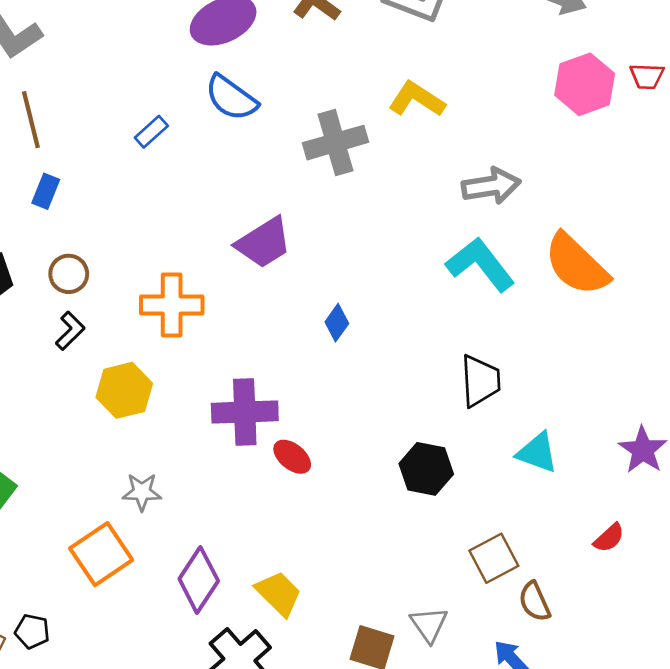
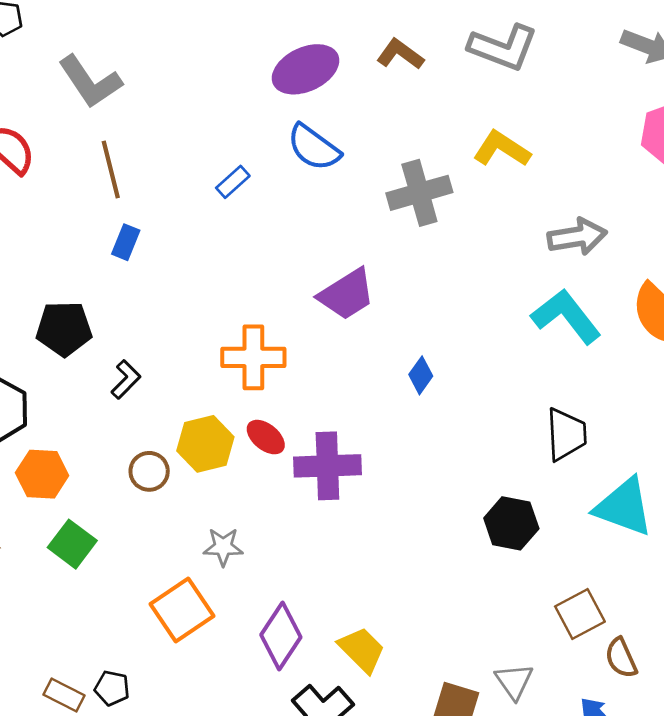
brown circle: (69, 274) -> (149, 471), moved
black L-shape: (70, 331) -> (126, 379), moved
cyan triangle: (537, 453) -> (624, 507), size x1.4
red ellipse: (292, 457) -> (266, 437), moved

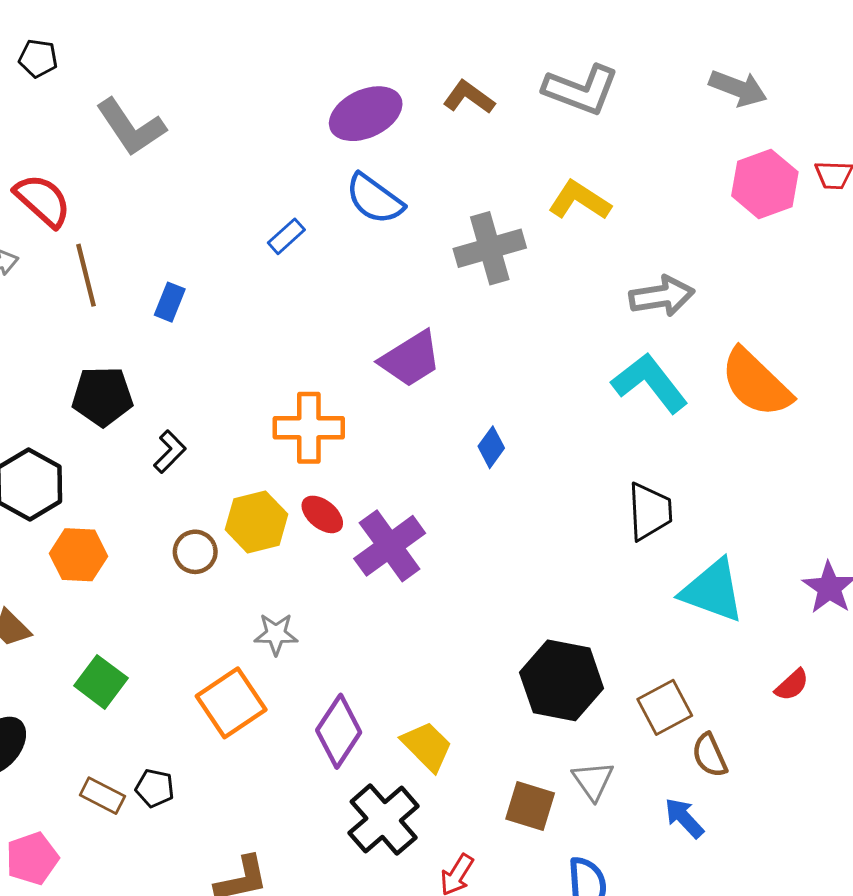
brown line: (111, 169) -> (86, 275), moved
purple cross: (327, 466) -> (390, 546), turned -34
black hexagon: (511, 523) -> (562, 680), moved, size x1.4
green square: (72, 544) -> (101, 682), moved

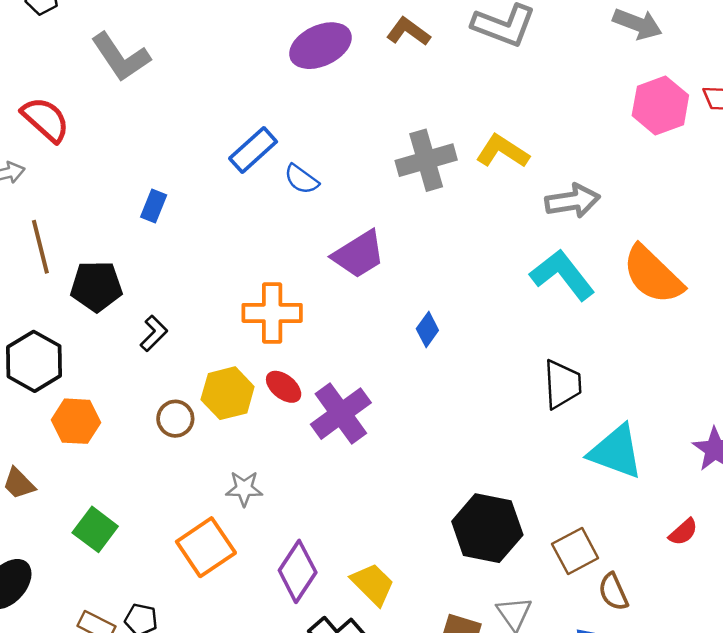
blue semicircle: (375, 199) -> (301, 179), moved, size x0.7
yellow L-shape: (580, 200) -> (503, 151), moved
blue rectangle: (286, 236) -> (253, 150), size x1.5
brown line: (86, 275) -> (40, 247), moved

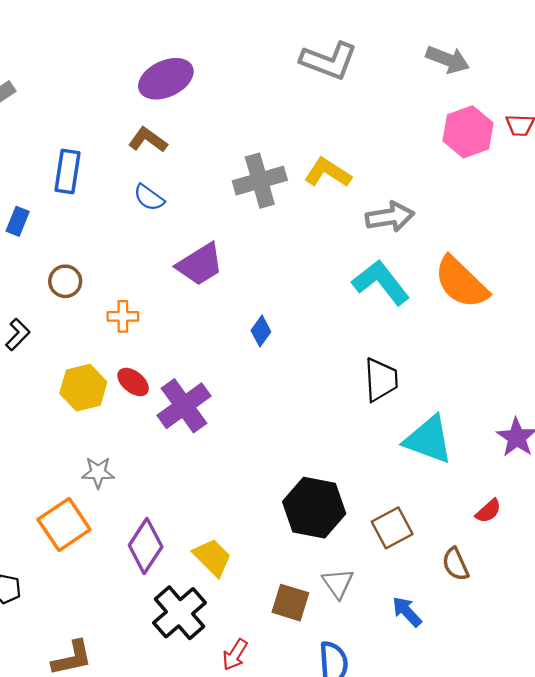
brown L-shape: (408, 32) -> (148, 140), moved
blue rectangle: (253, 150) -> (67, 172), moved, turned -39
orange cross: (272, 313) -> (123, 316), size x0.6
brown circle: (175, 419) -> (65, 281), moved
brown semicircle: (613, 592) -> (456, 564), moved

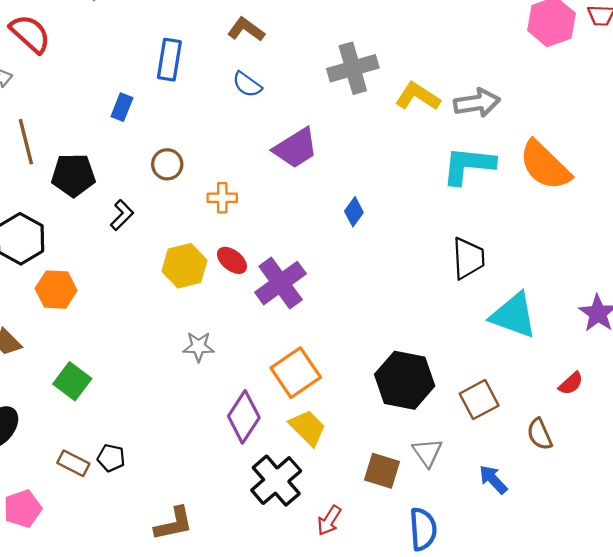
yellow L-shape: (328, 173) -> (418, 96), moved
cyan L-shape: (381, 282) -> (468, 165), turned -46
orange square: (64, 525) -> (296, 373), moved

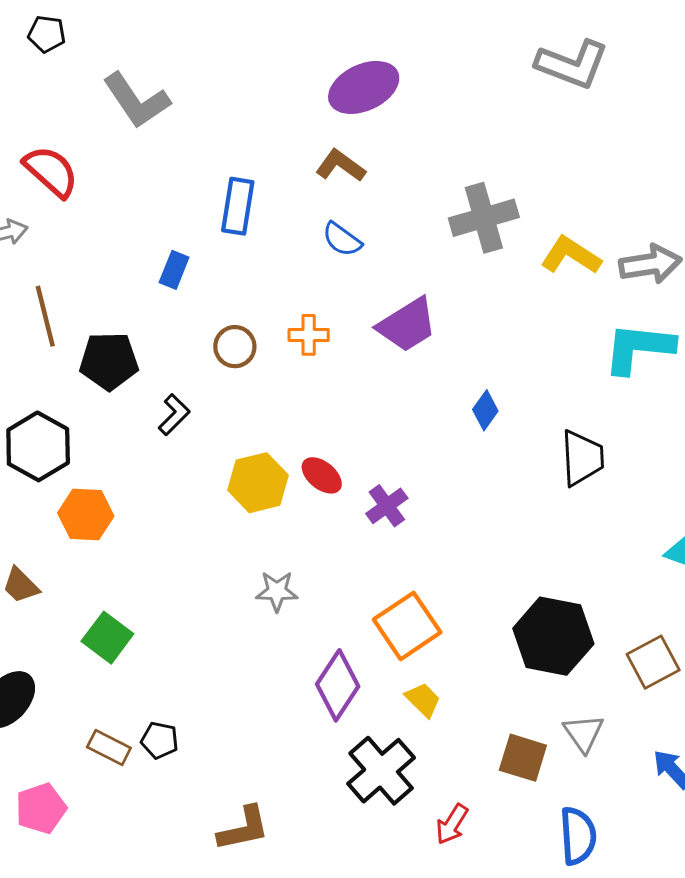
orange cross: (222, 198) -> (309, 335), moved
black trapezoid: (468, 258) -> (582, 458), moved
purple cross: (281, 283) -> (387, 506), size x0.6
yellow trapezoid: (308, 428) -> (423, 700), size x0.7

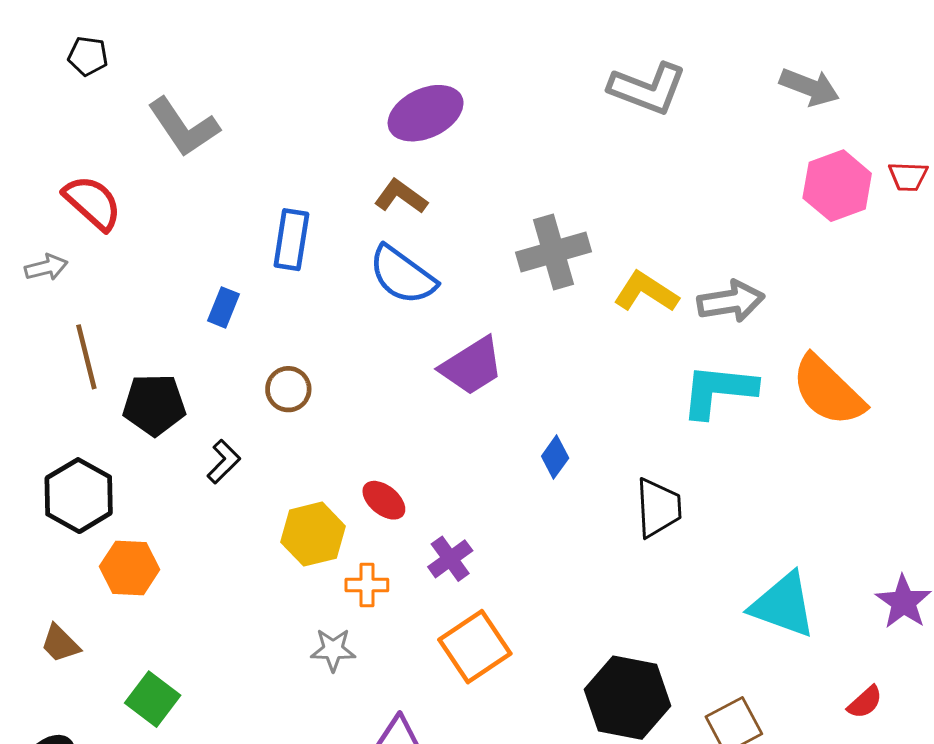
blue semicircle: (342, 239) -> (402, 275), size x1.6
orange cross: (309, 335) -> (367, 585), moved
red ellipse: (322, 475) -> (384, 500), moved
orange square: (407, 626) -> (475, 647), moved

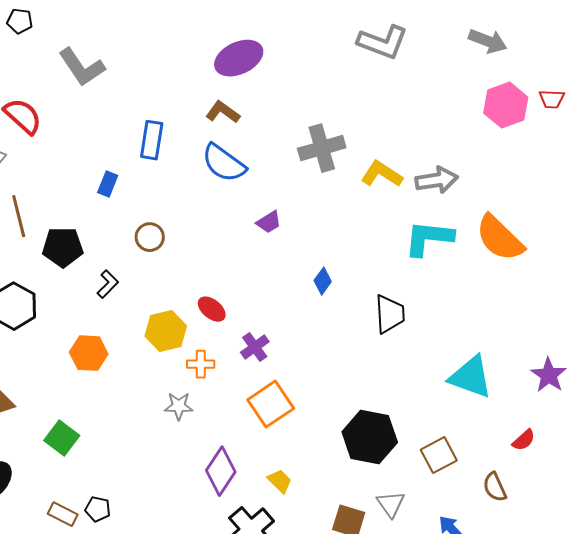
purple trapezoid: (472, 366) -> (269, 222), size x0.6
orange hexagon: (130, 568) -> (89, 353), moved

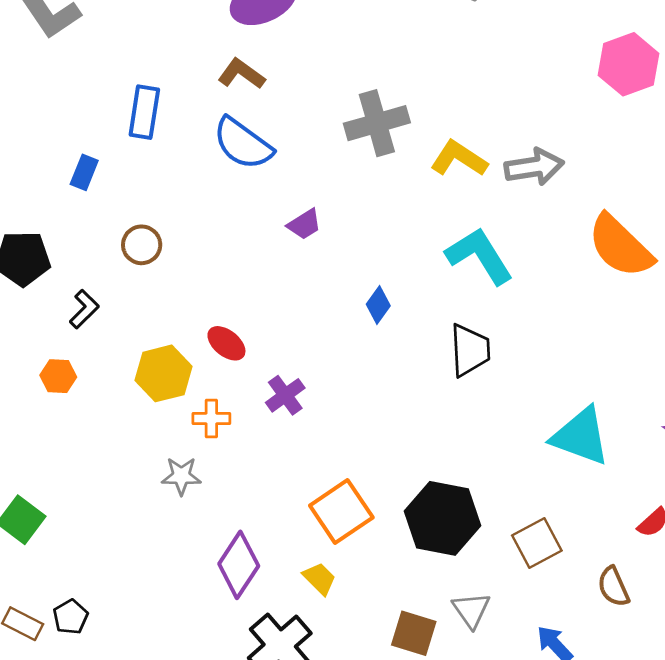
cyan L-shape: (429, 238) -> (479, 256), moved, turned 52
orange hexagon: (89, 353) -> (58, 376), moved, size x0.7
orange square: (271, 404) -> (341, 512), moved
black pentagon: (98, 509) -> (71, 617), turned 30

